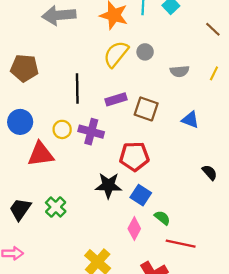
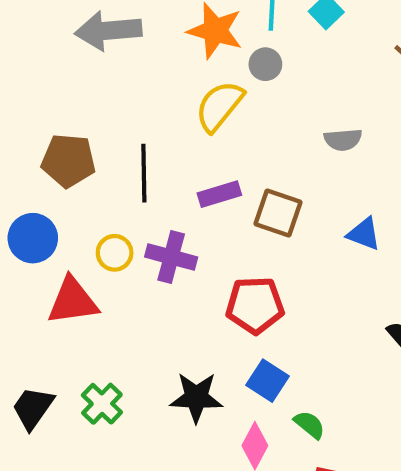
gray circle: (145, 52) -> (265, 64), moved
brown pentagon: (24, 68) -> (68, 161), moved
black star: (108, 185) -> (196, 397), moved

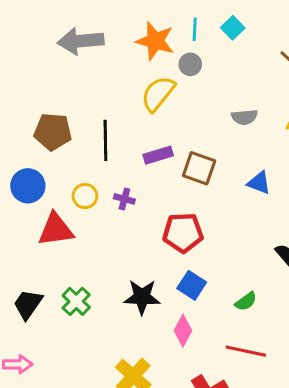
purple cross: (171, 257) -> (124, 199), size x0.6
green semicircle: (309, 425) -> (246, 301), moved, turned 105

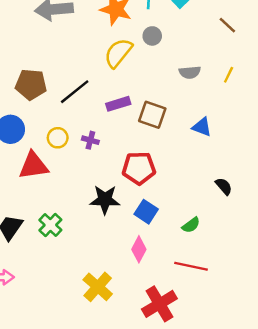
gray circle: (190, 64) -> (152, 36), moved
black line: (105, 140) -> (75, 92), turned 52
black star: (142, 297) -> (105, 200), moved

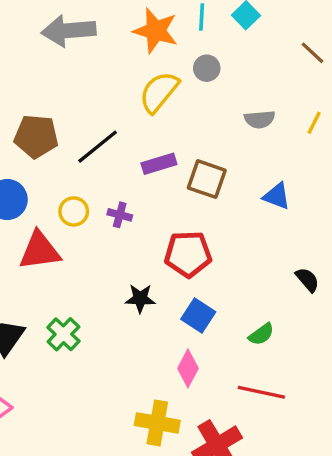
black star: (105, 200) -> (140, 298), size x0.7
yellow cross: (98, 287) -> (157, 423), moved, turned -32

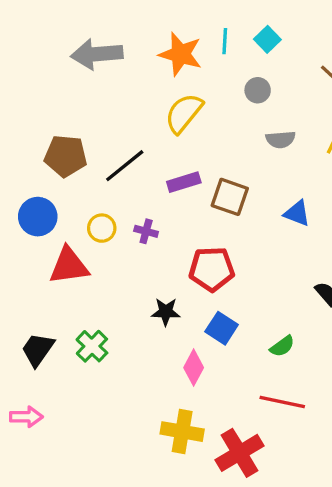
gray circle: (207, 68) -> (258, 90), moved
pink diamond: (188, 368) -> (194, 368), moved

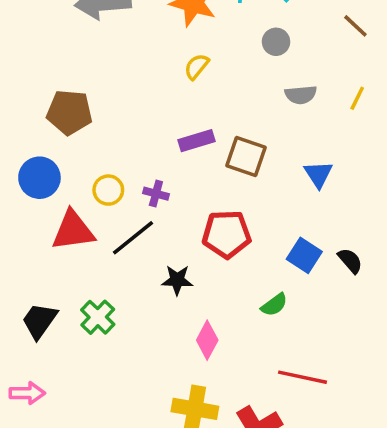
yellow semicircle: (184, 113) -> (197, 66), size x0.6
black line: (125, 166) -> (133, 238), moved
blue triangle: (297, 213) -> (318, 174), turned 36
blue square: (222, 328) -> (304, 255), moved
green semicircle: (282, 346) -> (274, 305), moved

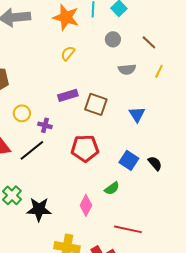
brown line: (355, 26) -> (149, 42), moved
yellow circle: (108, 190) -> (22, 113), moved
black star: (177, 280) -> (39, 209), moved, size x1.4
pink diamond: (207, 340) -> (86, 205), moved

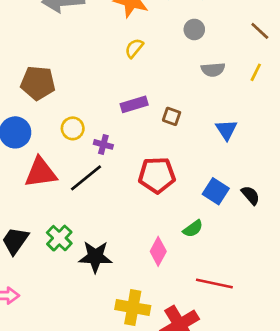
brown line: (149, 42) -> (260, 31), moved
brown square: (96, 104) -> (172, 116), size x0.6

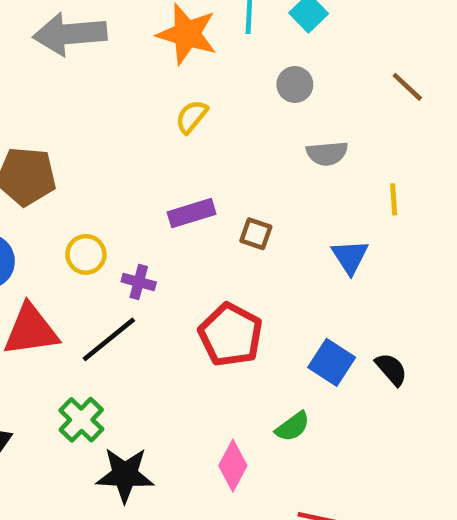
yellow line: (256, 72) -> (394, 199), moved, turned -30
red pentagon: (157, 175) -> (231, 335), turned 30
green cross: (59, 238) -> (81, 420), moved

